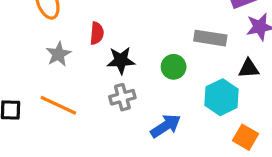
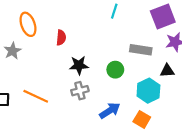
red semicircle: (97, 33) -> (61, 38), moved
gray star: (58, 54) -> (12, 51), moved
orange square: (245, 137) -> (142, 119), moved

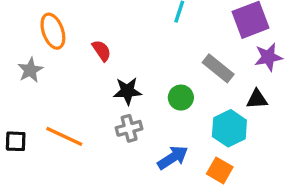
red semicircle: (61, 38) -> (102, 51), turned -40
gray rectangle: (141, 50) -> (218, 68), turned 30

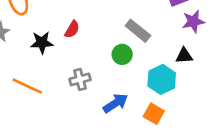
red semicircle: (102, 51) -> (72, 29), moved, turned 66
gray rectangle: (218, 68) -> (138, 31), moved
black star: (127, 91) -> (42, 43), moved

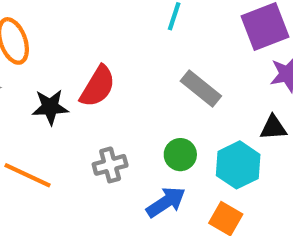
red semicircle: (72, 29) -> (98, 86), size x1.5
green circle: (122, 54) -> (180, 155), moved

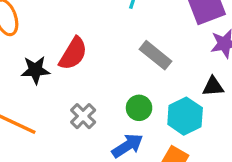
gray cross: (110, 165) -> (83, 116), turned -30

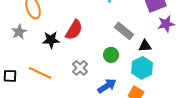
black triangle: (213, 86) -> (145, 46), moved
green circle: (139, 108) -> (111, 55), moved

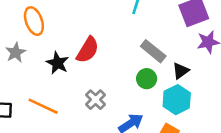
black star: (51, 40) -> (58, 63), turned 30
black triangle: (145, 46) -> (181, 71), turned -32
green circle: (111, 55) -> (147, 79), moved

